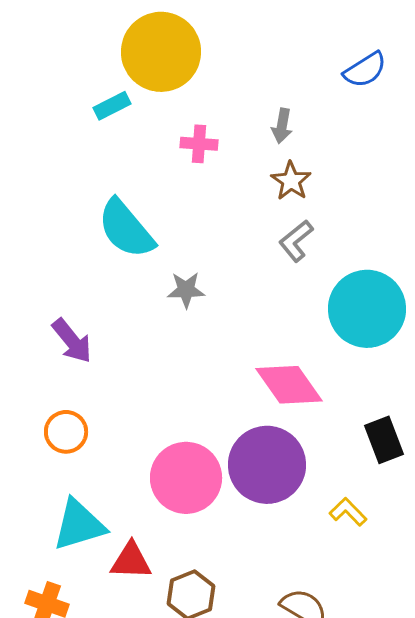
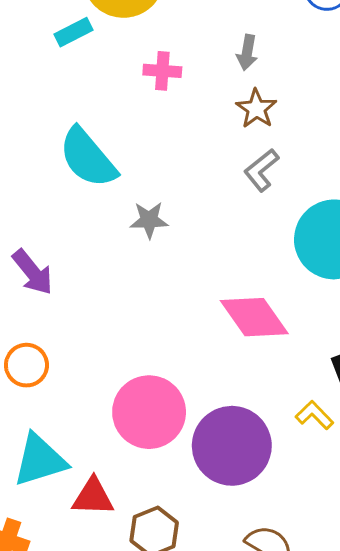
purple circle: (267, 465) -> (232, 446), moved
yellow L-shape: (348, 512) -> (315, 415), moved

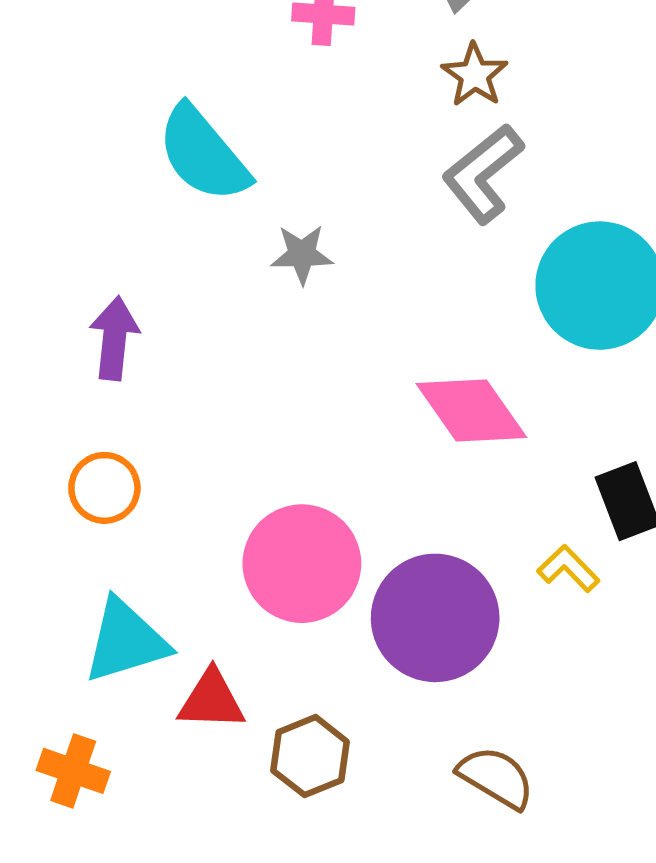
gray L-shape: (261, 170) -> (483, 174), size x1.4
purple arrow: (33, 272) -> (114, 338), turned -135

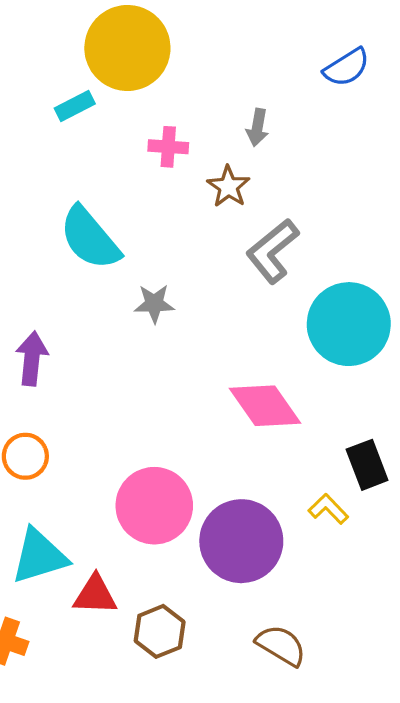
brown star: (475, 75) -> (228, 187), moved

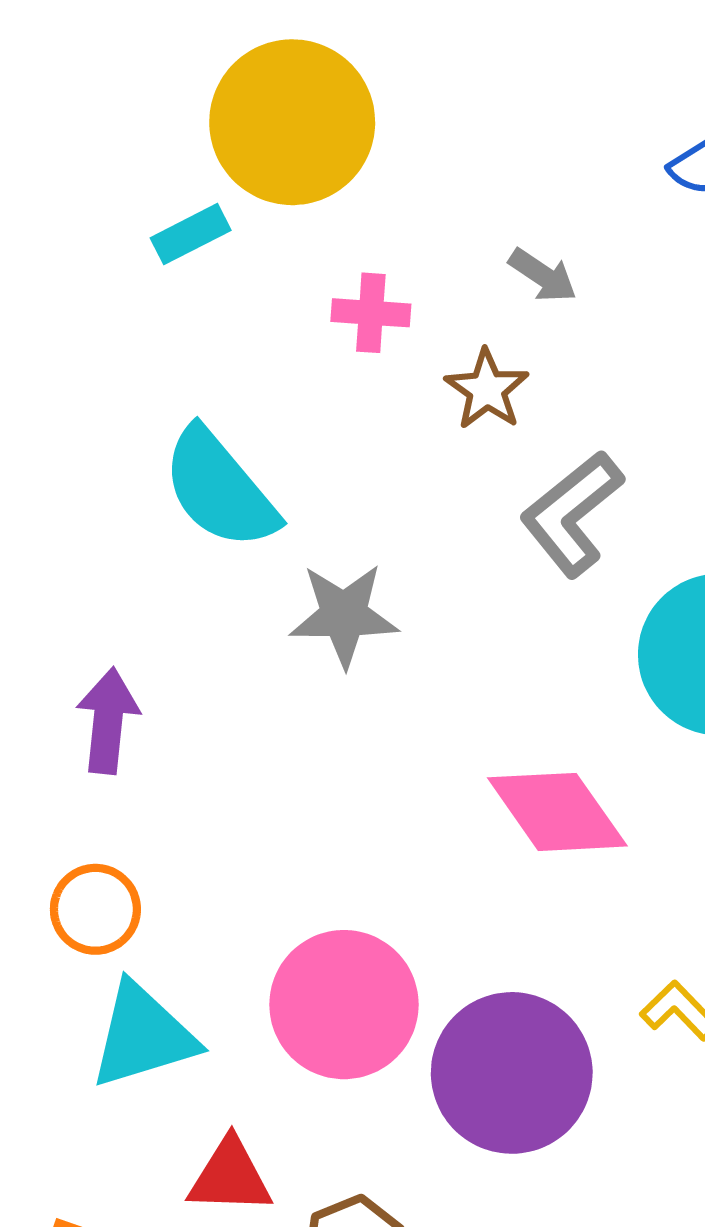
gray arrow: (257, 127) -> (543, 275), turned -66
gray star: (154, 304) -> (344, 615), size x1.4
cyan triangle: (39, 556) -> (143, 1036), moved

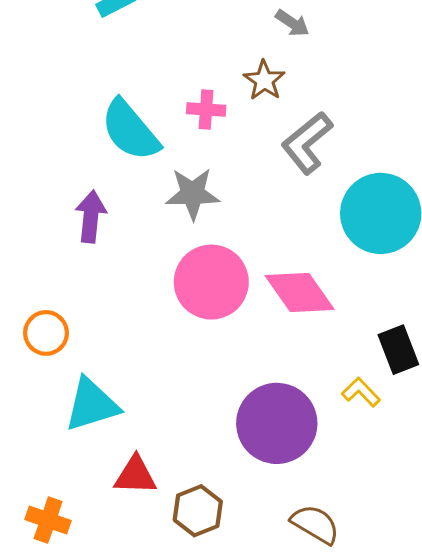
pink cross: (371, 313) -> (206, 109), moved
purple arrow: (108, 721) -> (91, 217), moved
orange circle: (95, 909) -> (46, 333), moved
pink circle: (344, 1005) -> (211, 282), moved

